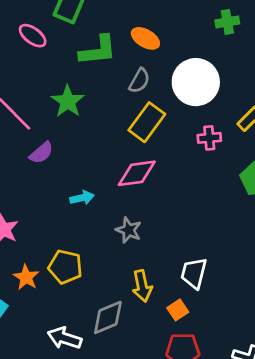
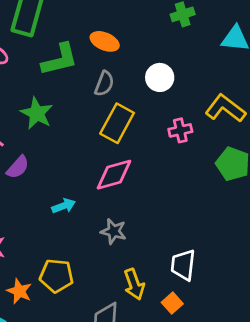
white circle: (196, 82) -> (160, 77), size x0.6

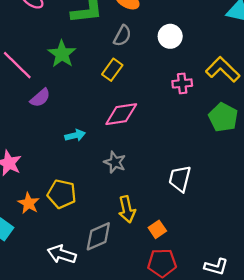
yellow rectangle: (117, 123) -> (112, 70), moved, size x0.7
white trapezoid: (183, 265) -> (180, 179), moved

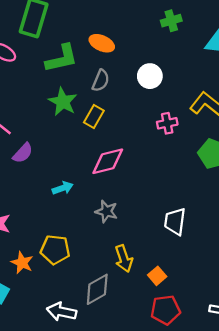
green star: (62, 54) -> (63, 102), moved

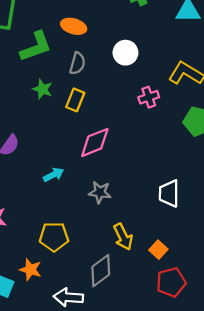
green star: (63, 102) -> (43, 89), size x0.7
orange star: (22, 263) -> (30, 270), moved

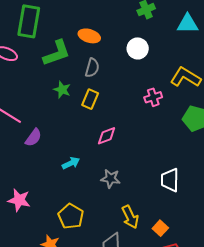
white circle: (125, 53) -> (138, 48), moved
pink diamond: (95, 142) -> (107, 136), size x0.7
yellow pentagon: (54, 237) -> (71, 216), turned 30

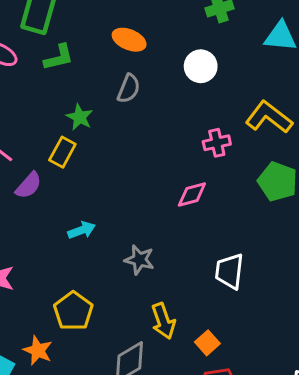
green L-shape: (57, 53) -> (59, 57), moved, size x0.7
yellow rectangle: (90, 99) -> (62, 152), moved
pink diamond: (107, 136) -> (192, 194), moved

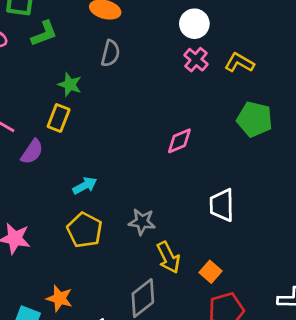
white circle: (201, 66) -> (194, 24), moved
yellow L-shape: (269, 117) -> (239, 63), size x0.7
pink cross: (217, 143) -> (196, 60), moved, turned -30
gray star: (139, 260) -> (142, 222), moved
yellow pentagon: (73, 311) -> (85, 230), moved

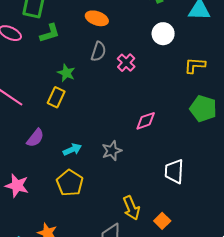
pink cross: (196, 60) -> (126, 63), moved
yellow L-shape: (239, 63) -> (195, 65), turned -30
purple semicircle: (32, 152) -> (35, 138), moved
gray star: (142, 222) -> (112, 151), moved, turned -30

